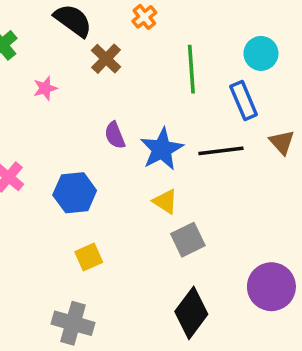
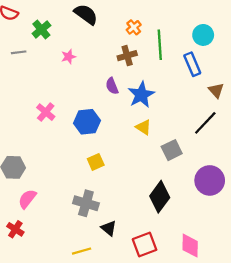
orange cross: (144, 17) -> (134, 27), moved
brown cross: (106, 59) -> (127, 56), moved, turned 30
black line: (221, 151) -> (205, 123), moved, turned -40
gray square: (188, 240) -> (172, 150), moved

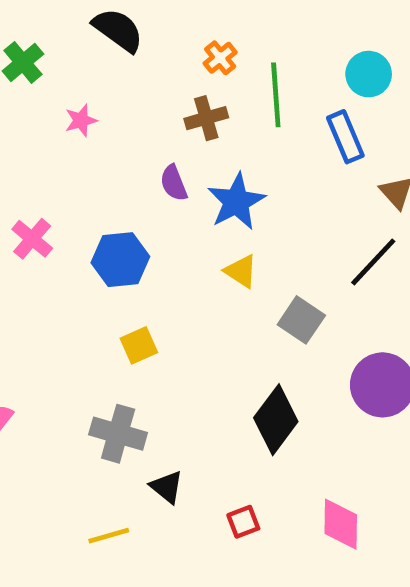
gray square: (172, 150) -> (301, 320), turned -30
red square: (145, 244) -> (243, 522), size x0.6

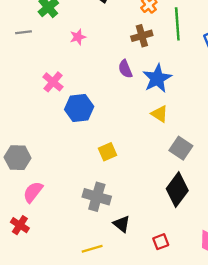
pink cross: (32, 239) -> (53, 82), moved
blue hexagon: (120, 260) -> (79, 108), moved
gray square: (301, 320) -> (181, 148), moved

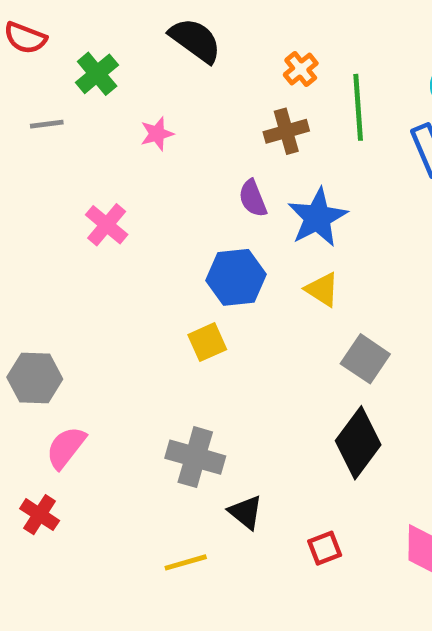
blue hexagon: (79, 108) -> (236, 277), moved
yellow square: (107, 152) -> (207, 342), moved

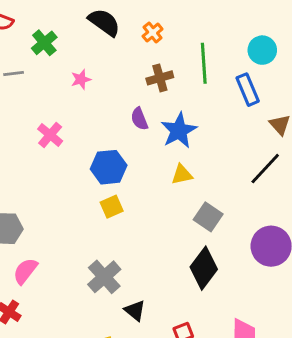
orange cross: (301, 69) -> (153, 33), moved
blue hexagon: (236, 277) -> (109, 167), moved
yellow triangle: (322, 289) -> (182, 174), turned -45
gray cross: (195, 457) -> (104, 277), turned 32

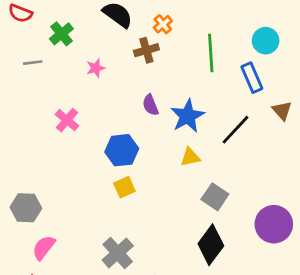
brown cross: (160, 78) -> (146, 50), moved
black line: (265, 169) -> (235, 130), moved

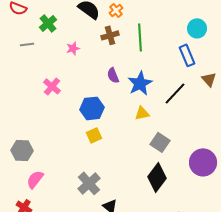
orange cross: (163, 24) -> (116, 10), moved
green line: (211, 53) -> (140, 37), moved

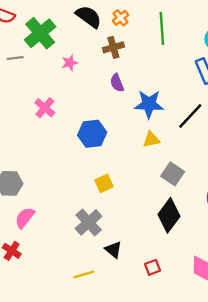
green cross: (48, 23) -> (40, 33), size x1.5
green line: (140, 37) -> (162, 28), moved
purple semicircle: (113, 75) -> (117, 83), moved
blue star: (140, 83) -> (149, 104), turned 30
yellow square: (94, 135) -> (104, 183), moved

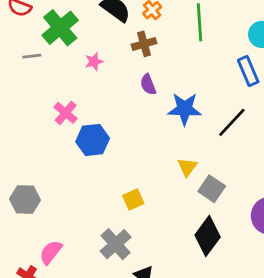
blue hexagon: (92, 134) -> (93, 140), moved
yellow triangle: (151, 140) -> (187, 167), moved, turned -42
pink semicircle: (25, 218) -> (51, 252), moved

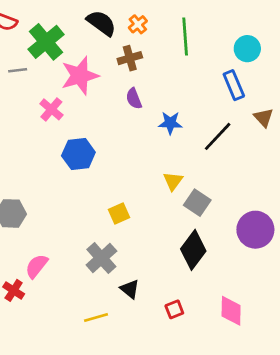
pink star: (94, 62) -> (80, 76), size x2.0
blue star: (185, 109) -> (170, 123), size x0.7
pink cross: (66, 113) -> (51, 109), moved

